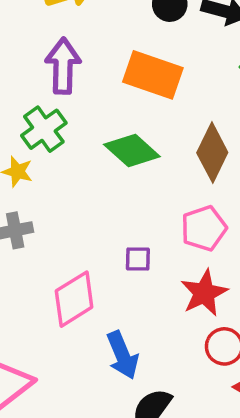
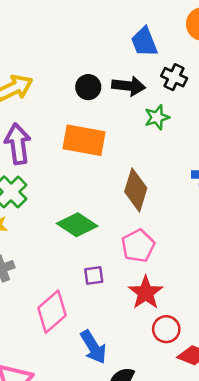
green diamond: (132, 150) -> (77, 225), moved

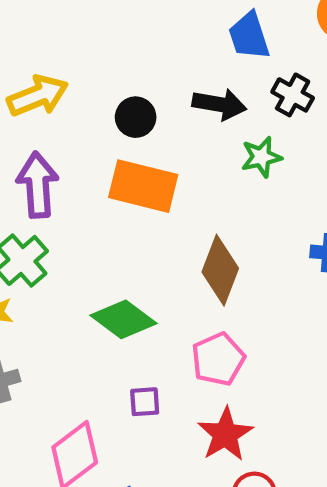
black circle: (88, 87) -> (136, 117), moved

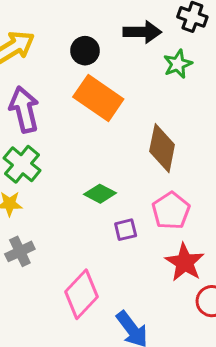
orange rectangle: (143, 186) -> (98, 98), turned 30
green diamond: (124, 319) -> (100, 194), size x0.7
purple square: (145, 402) -> (126, 230), moved

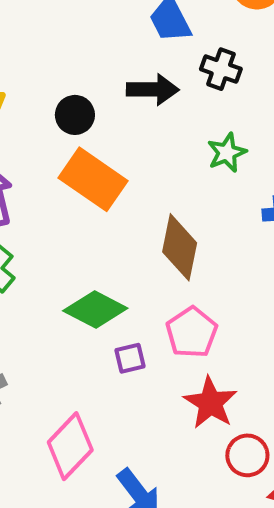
green star: (178, 64) -> (227, 153), moved
green diamond: (100, 194) -> (95, 309), size x1.4

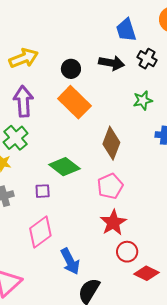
purple square: (130, 358) -> (43, 191), moved

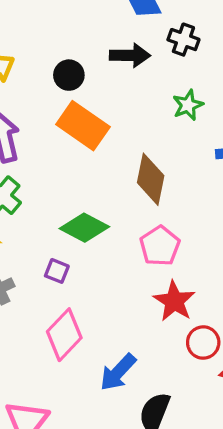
purple square: (43, 191) -> (57, 271), turned 35
blue arrow: (70, 261) -> (118, 372), turned 80

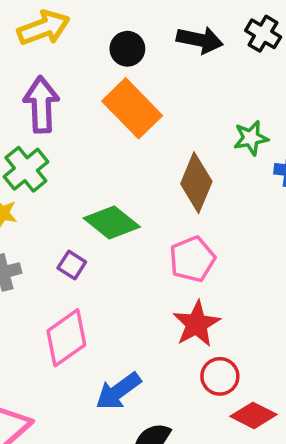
green star: (188, 105) -> (251, 138), moved

